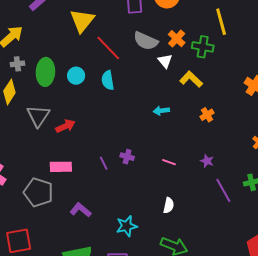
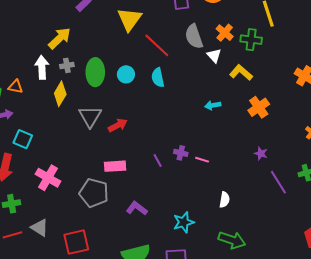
gray semicircle: (146, 41) -> (194, 36), turned 50
orange cross: (207, 115) -> (259, 107), size x1.5
pink line: (169, 162) -> (202, 160), moved

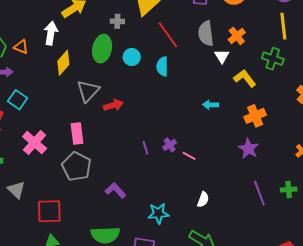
green cross: (251, 40) -> (273, 59), moved
gray cross: (67, 65) -> (117, 21), moved
purple cross: (181, 153) -> (170, 145), turned 32
purple star: (261, 153) -> (249, 149), moved, size x1.5
pink rectangle: (115, 166) -> (77, 134), moved, turned 75

